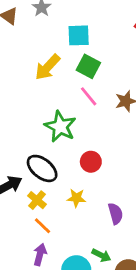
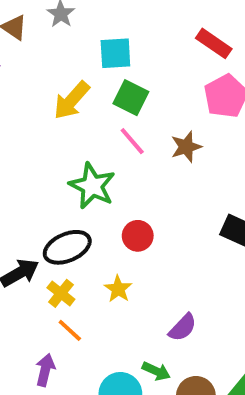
black ellipse: (42, 168) -> (67, 247), turned -60
yellow star: (76, 198) -> (118, 289), turned 30
purple semicircle: (115, 214) -> (183, 327), moved, turned 60
purple arrow: (40, 255) -> (45, 370), moved

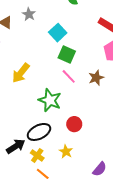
cyan square: (115, 53) -> (58, 33), turned -36
yellow arrow: (72, 100) -> (21, 73), moved

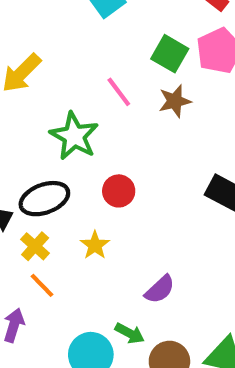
green square: (67, 55) -> (170, 54), moved

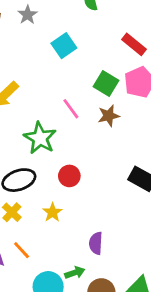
orange line: (42, 285) -> (22, 250), moved
purple semicircle: (160, 289) -> (96, 243), turned 135
green arrow: (130, 333) -> (75, 273), turned -48

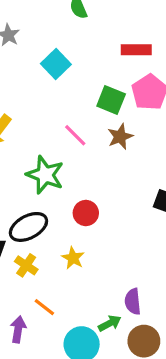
red rectangle: (134, 44) -> (136, 50), turned -30
purple semicircle: (96, 243) -> (133, 302), moved

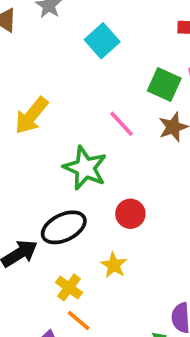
yellow cross: (26, 265) -> (69, 287), moved

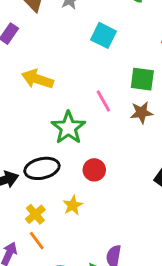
cyan square: (102, 41) -> (104, 35), turned -35
green square: (164, 85) -> (142, 79), turned -30
yellow arrow: (31, 116) -> (37, 79), turned 56

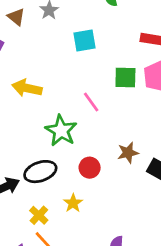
cyan square: (104, 35) -> (85, 40), turned -30
brown star: (141, 113) -> (128, 153), moved

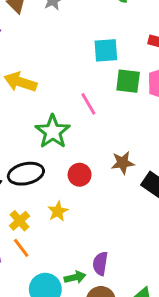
cyan square: (85, 40) -> (106, 50), moved

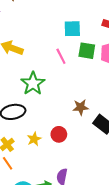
pink line: (88, 104) -> (61, 56), moved
red circle: (80, 175) -> (59, 134), moved

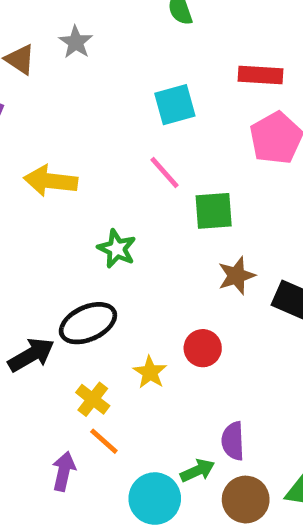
green square: (87, 51) -> (214, 211), moved
green star: (33, 83) -> (117, 249), size x0.7

